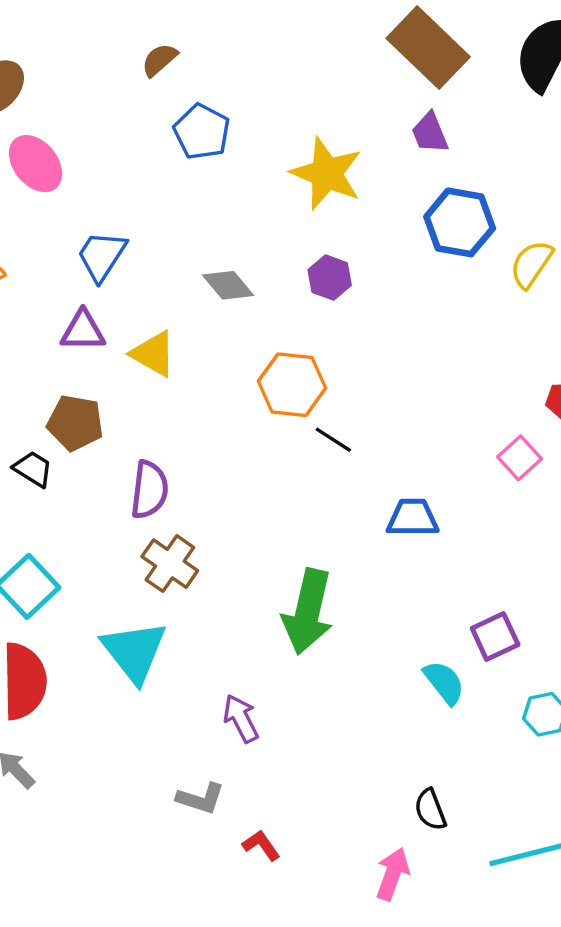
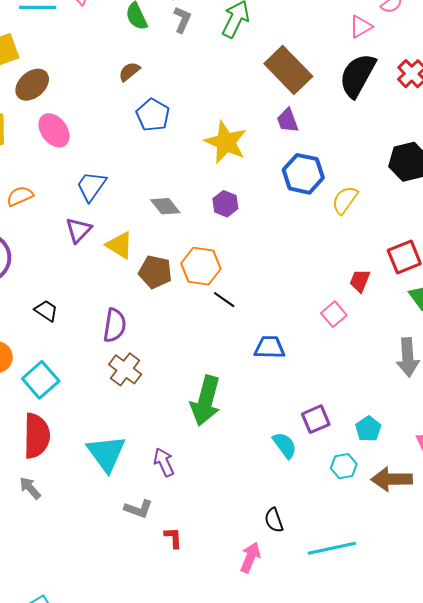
purple triangle: (83, 331) -> (79, 230), turned -48
brown pentagon: (75, 423) -> (155, 272), moved
cyan triangle: (134, 652) -> (106, 453), moved
red L-shape: (261, 845) -> (173, 538), turned 30

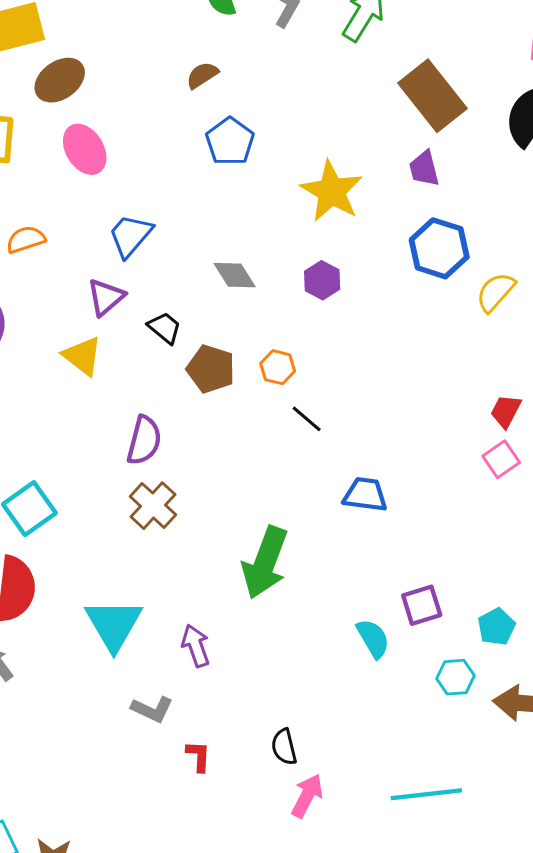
yellow triangle: (120, 245) -> (82, 356), moved
orange hexagon: (201, 266) -> (278, 367), size x0.6
black trapezoid: (46, 311) -> (165, 328), moved
pink square: (334, 314) -> (501, 459), moved
black semicircle: (274, 520) -> (284, 747), moved

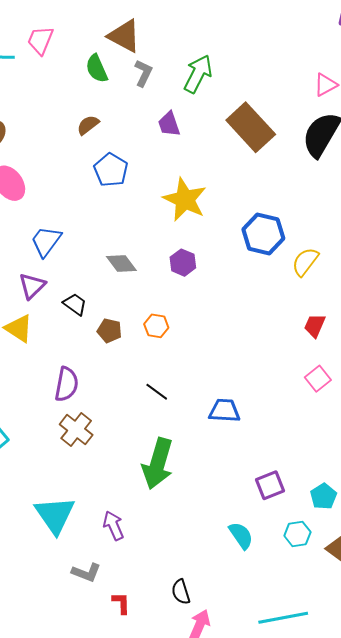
purple trapezoid: (424, 169) -> (169, 124), moved
brown pentagon: (211, 369) -> (109, 331), size x0.7
red trapezoid: (506, 411) -> (315, 326), moved
black line: (307, 419) -> (157, 392), moved
cyan semicircle: (373, 638) -> (241, 535), moved

